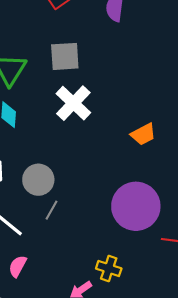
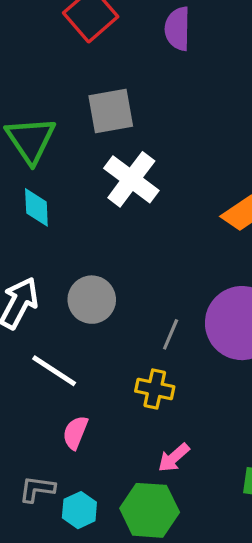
gray line: (51, 210) -> (171, 334), moved
yellow cross: (109, 269) -> (155, 389), moved

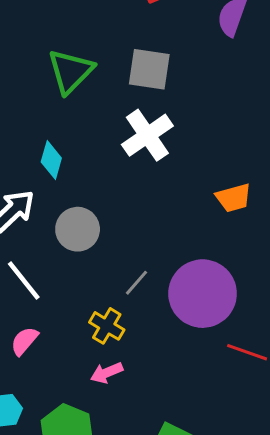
cyan diamond: (36, 207) -> (51, 160), moved
pink arrow: (174, 458) -> (107, 373), moved

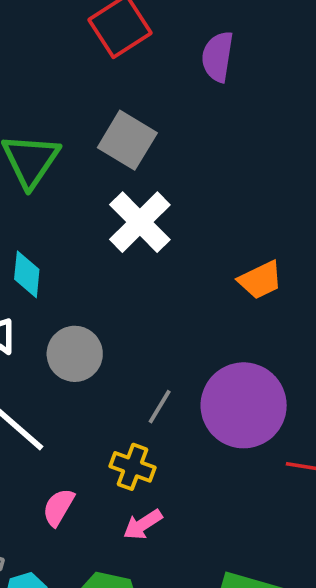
gray square: (149, 69) -> (127, 140), turned 33
pink semicircle: (24, 341) -> (58, 507), moved

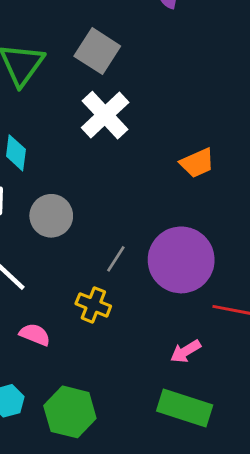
pink semicircle: (58, 507) -> (35, 335), turned 80
pink arrow: (143, 525) -> (185, 351), moved

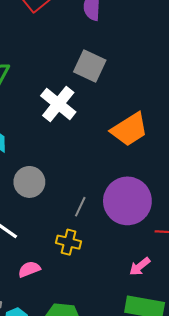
gray square: (97, 51) -> (90, 66), moved
orange trapezoid: (197, 163) -> (129, 129), size x1.5
pink semicircle: (35, 335) -> (29, 269), turned -35

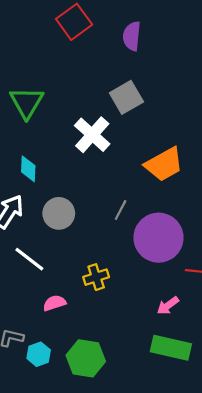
gray square: (90, 66) -> (126, 97), turned 32
gray line: (80, 207) -> (121, 210), moved
yellow cross: (69, 242) -> (96, 277), turned -35

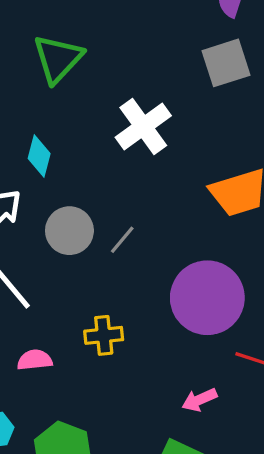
gray square: (126, 97) -> (226, 63), moved
gray line: (121, 210) -> (122, 240), moved

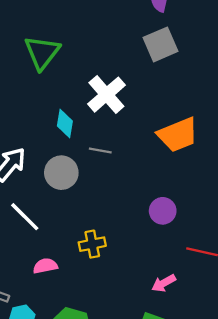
cyan diamond: (39, 156) -> (65, 123), moved
gray line: (122, 240) -> (100, 150), moved, turned 65
purple circle: (207, 298) -> (163, 211), size x0.5

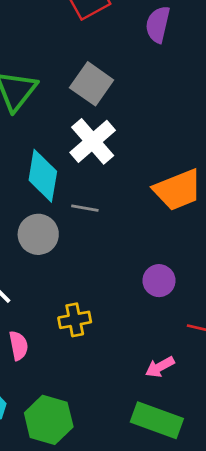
gray square: (160, 44) -> (92, 84), moved, turned -32
cyan diamond: (65, 123) -> (43, 176), size x1.5
pink semicircle: (45, 266) -> (18, 346), turned 90

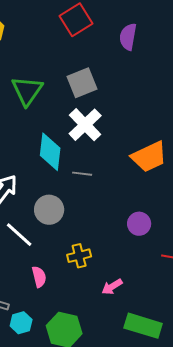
gray square: (92, 84) -> (82, 83), turned 36
gray circle: (38, 234) -> (49, 210), moved
pink arrow: (160, 367) -> (112, 287), moved

